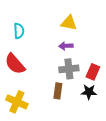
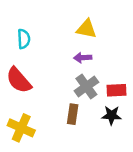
gray cross: (69, 69) -> (86, 87), turned -30
red rectangle: (93, 72) -> (116, 90), turned 63

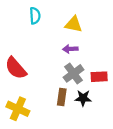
cyan semicircle: (24, 39) -> (35, 16), moved
black star: (111, 115) -> (83, 98), moved

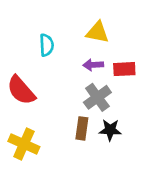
cyan semicircle: (35, 16) -> (47, 45), moved
red rectangle: (99, 77) -> (124, 69), moved

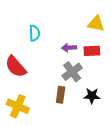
yellow triangle: (97, 32) -> (96, 24), moved
black star: (110, 130) -> (92, 96), moved

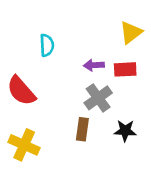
yellow triangle: (96, 24) -> (131, 32), turned -48

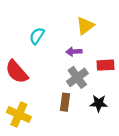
yellow triangle: (131, 32) -> (85, 26), moved
cyan semicircle: (47, 45) -> (37, 36), turned -144
red rectangle: (125, 69) -> (105, 65), moved

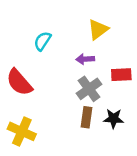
brown rectangle: (65, 102) -> (86, 117), moved

